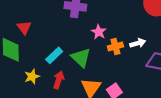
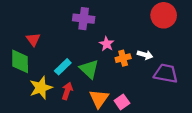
white arrow: (138, 43) -> (145, 55), turned 32
yellow star: (32, 77) -> (41, 88), size x1.5

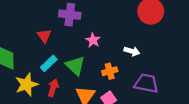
red triangle: (33, 39) -> (44, 36), moved
orange cross: (123, 58) -> (110, 71), moved
purple trapezoid: (166, 73) -> (146, 83), moved

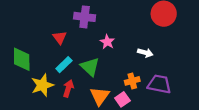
orange cross: (110, 71) -> (132, 81), moved

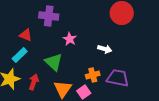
red triangle: (60, 38) -> (26, 35), turned -32
cyan rectangle: (64, 65) -> (20, 55), moved

